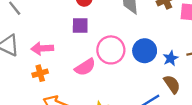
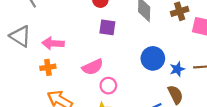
purple square: (80, 26) -> (107, 27), moved
pink circle: (111, 50) -> (108, 86), moved, size x0.6

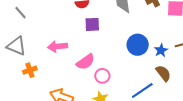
pink arrow: (53, 43) -> (58, 46), moved
orange cross: (48, 67) -> (30, 70), moved

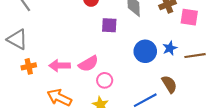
purple square: (92, 24) -> (109, 25), moved
pink arrow: (58, 46) -> (60, 66), moved
blue star: (161, 50) -> (170, 48), moved

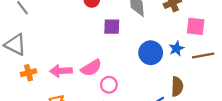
pink square: (189, 17) -> (196, 26), moved
brown semicircle: (169, 84) -> (177, 87), turned 36

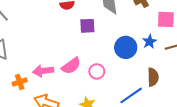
orange cross: (29, 73) -> (20, 82), moved
pink circle: (109, 85) -> (97, 71), moved

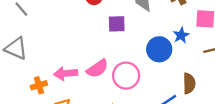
blue star: (149, 42) -> (181, 35), moved
pink circle: (97, 71) -> (126, 76), size x1.5

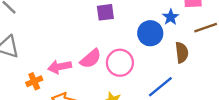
brown semicircle: (189, 83) -> (182, 53), moved

